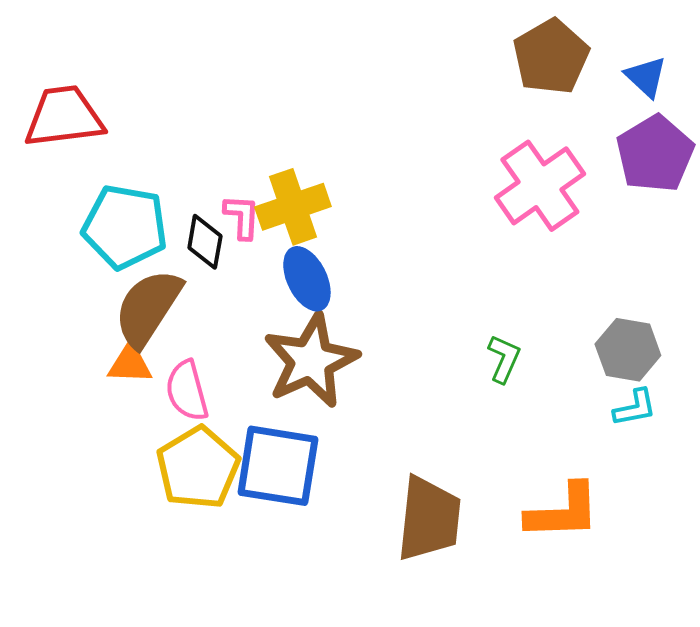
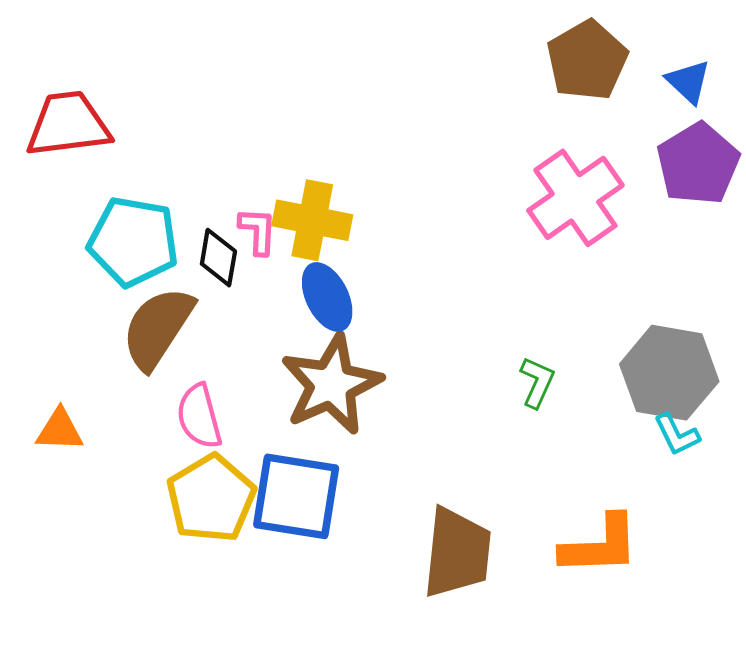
yellow cross: (293, 207) -> (312, 220), turned 30
gray hexagon: (628, 350) -> (669, 373), size x1.4
orange triangle: (130, 364) -> (60, 430), moved
cyan L-shape: (635, 408) -> (677, 434), turned 75

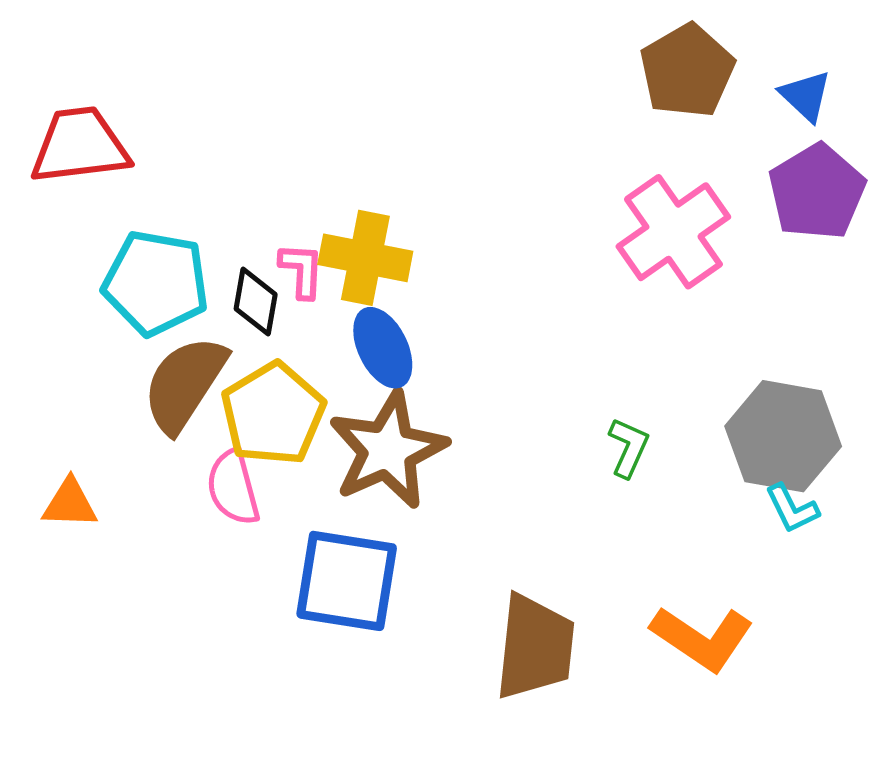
yellow pentagon: (211, 498) -> (273, 414), moved
orange L-shape: (600, 545) -> (702, 638), turned 36

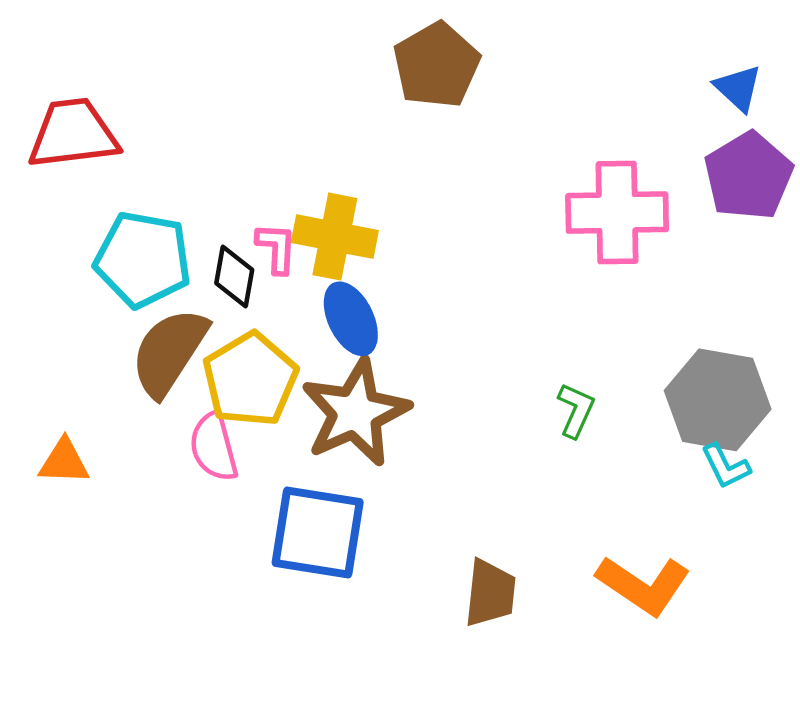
brown pentagon: (687, 71) -> (437, 65), moved
pink cross: (673, 232) -> (617, 213), turned 34
brown trapezoid: (535, 647) -> (490, 593), size x0.7

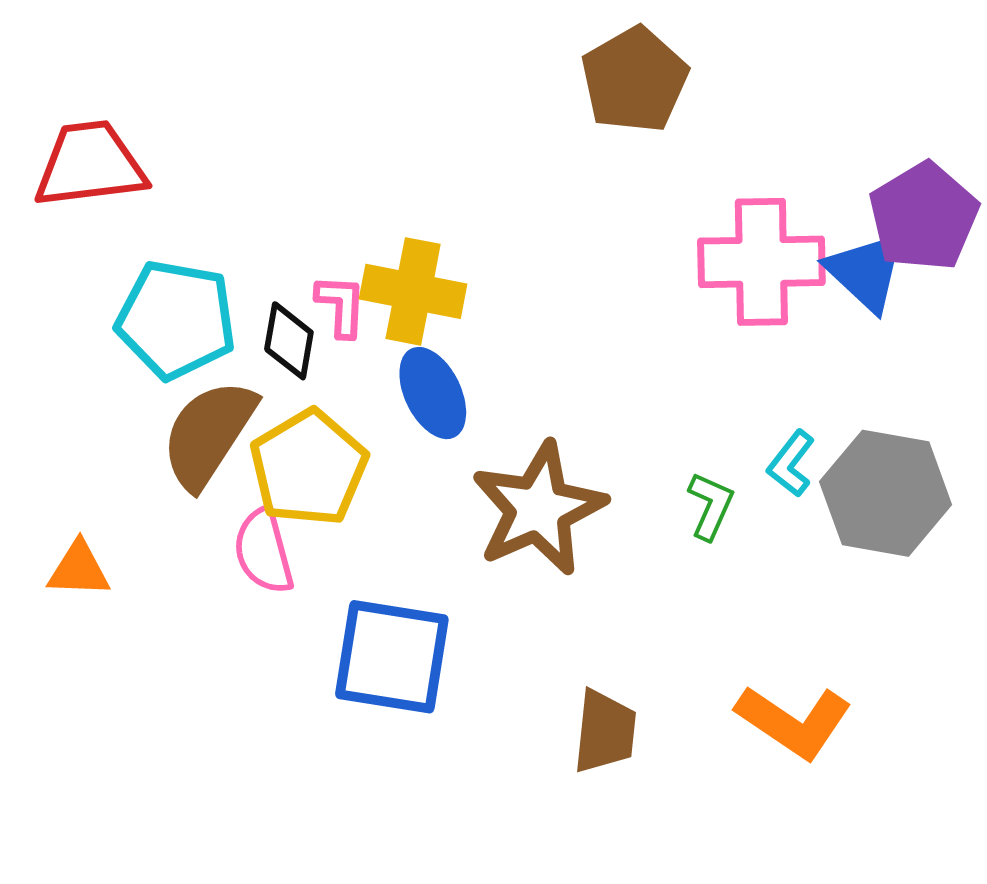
brown pentagon: (437, 65) -> (634, 80), moved
blue triangle: (738, 88) -> (866, 272), moved, size x1.4
brown star: (355, 413) -> (539, 509), moved
cyan L-shape: (726, 466) -> (791, 464), moved, turned 64

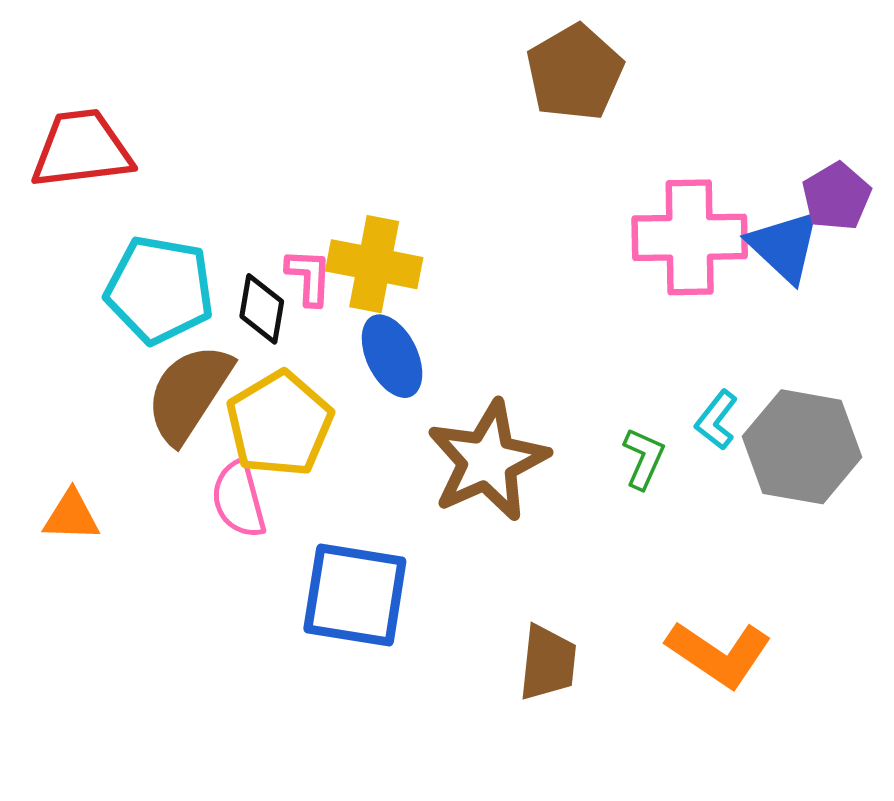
purple pentagon: (924, 217) -> (837, 196), size x0.7

